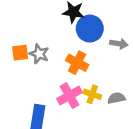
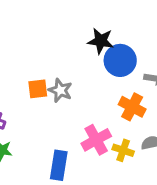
orange cross: (77, 63) -> (132, 107), moved
yellow cross: (92, 94) -> (123, 150), moved

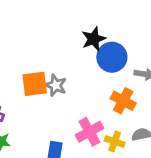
black star: (101, 41) -> (94, 39), turned -30
orange square: (38, 89) -> (35, 84), size x1.4

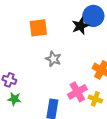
blue circle: (112, 57) -> (93, 16), moved
orange square: (35, 84) -> (38, 28), moved

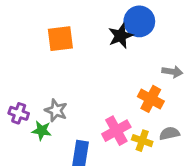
gray star: (53, 59) -> (56, 110), moved
green star: (14, 99) -> (42, 131), moved

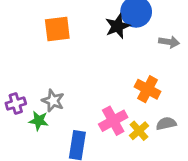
gray arrow: (172, 72) -> (169, 42), moved
purple cross: (19, 113) -> (16, 104), turned -36
yellow cross: (142, 141) -> (139, 131), turned 30

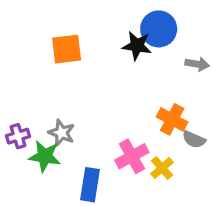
black star: (117, 26) -> (137, 46), turned 30
green star: (39, 121) -> (45, 156), size x1.4
gray semicircle: (166, 124) -> (194, 139), moved, turned -144

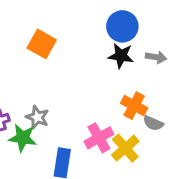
black star: (137, 46) -> (121, 56), moved
orange square: (67, 49) -> (42, 44), turned 36
yellow cross: (162, 168) -> (125, 148), size x1.4

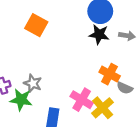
pink cross: (99, 138) -> (82, 100), turned -30

